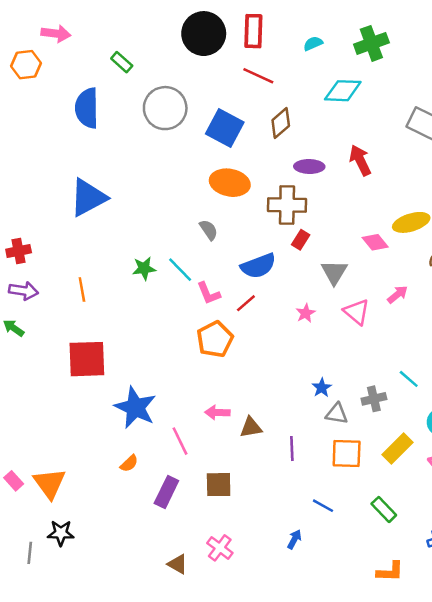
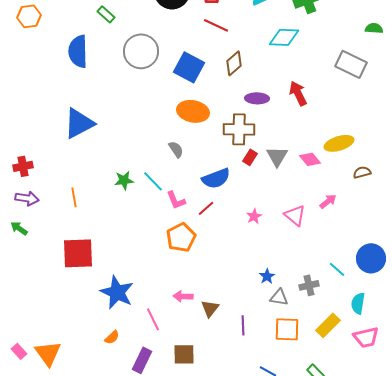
gray triangle: (334, 272) -> (277, 156), moved
brown triangle: (251, 427) -> (210, 308), turned -42

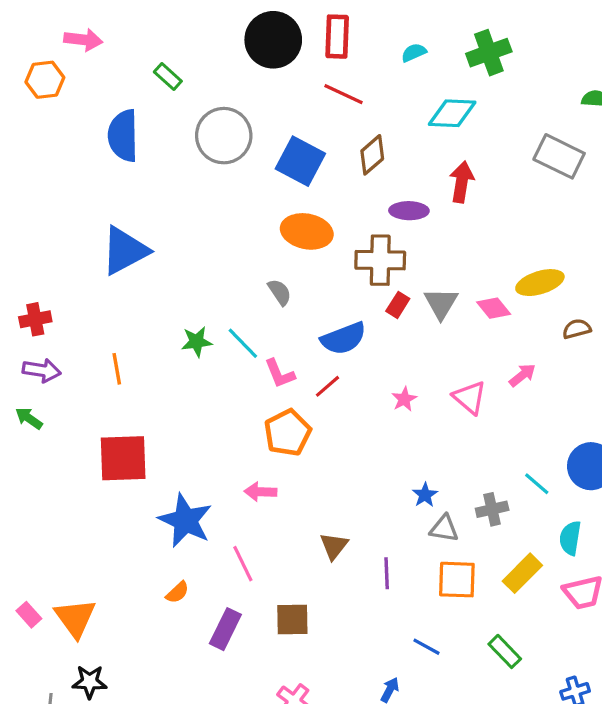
red arrow: (298, 93) -> (462, 182), moved, turned 35
pink arrow: (183, 296) -> (260, 492), moved

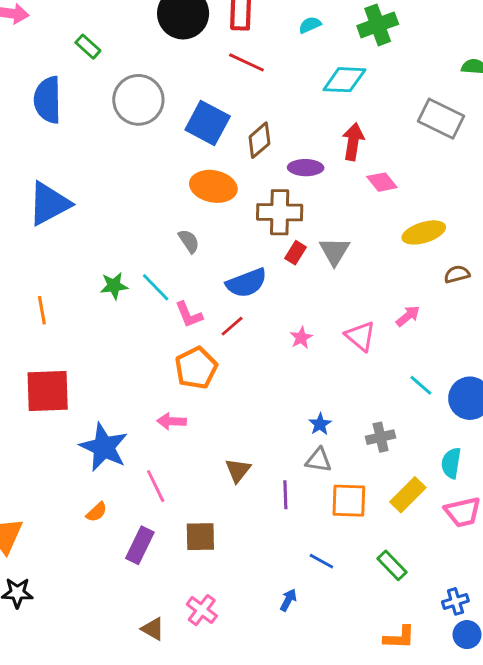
brown diamond: (372, 155) -> (259, 140), moved
pink diamond: (494, 308) -> (382, 182), moved
cyan line: (537, 484) -> (421, 385), moved
gray triangle: (444, 528) -> (319, 460), moved

